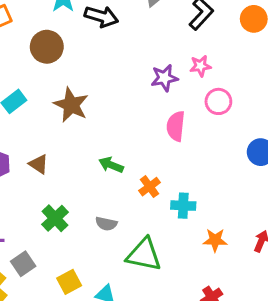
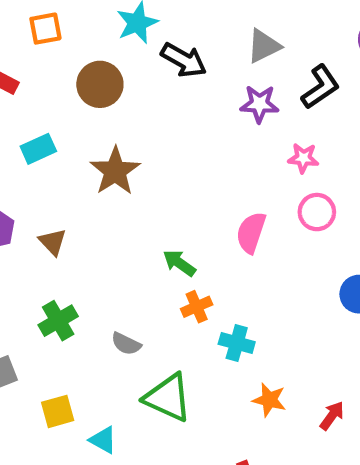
purple star: (164, 78) -> (259, 104), moved
green arrow: (111, 165) -> (179, 263), moved

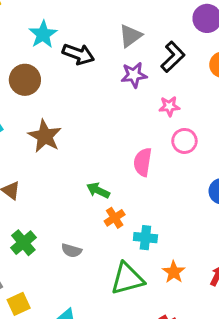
green triangle: (168, 398) -> (127, 279), moved, turned -30
orange star: (269, 400) -> (174, 272), turned 30
yellow square: (58, 411) -> (19, 304), moved

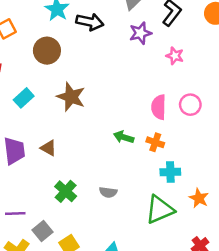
pink star: (169, 106) -> (175, 56), turned 30
pink circle: (184, 141) -> (190, 105), moved
orange cross: (115, 218) -> (155, 142), moved, turned -30

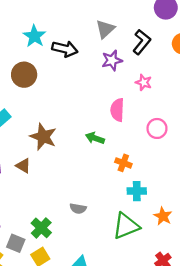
brown star: (71, 97) -> (43, 137), moved
pink semicircle: (159, 107) -> (117, 110), moved
green arrow: (124, 137) -> (95, 138), moved
green cross: (66, 191) -> (41, 228), moved
gray square: (42, 231) -> (16, 243), turned -30

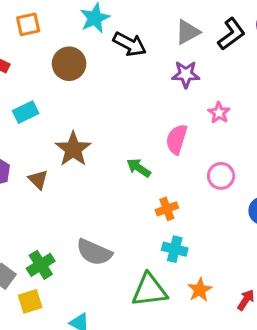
black L-shape: (142, 42) -> (231, 34), moved
orange cross: (123, 163) -> (167, 209), turned 35
gray semicircle: (78, 209) -> (94, 252), size x1.6

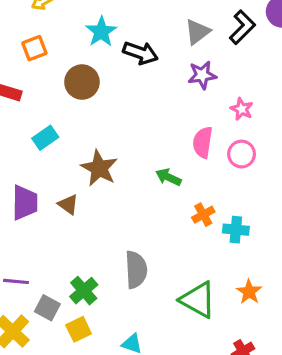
pink circle: (221, 176) -> (242, 154), moved
cyan cross: (175, 249) -> (236, 230), moved
gray semicircle: (94, 252) -> (136, 270), turned -108
green triangle: (149, 290) -> (198, 300), turned 45

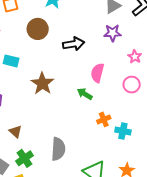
black arrow: (140, 53) -> (74, 44), moved, turned -35
cyan rectangle: (45, 138) -> (11, 61), turned 42
pink semicircle: (203, 142) -> (97, 73), moved
brown triangle: (68, 204) -> (16, 132), moved

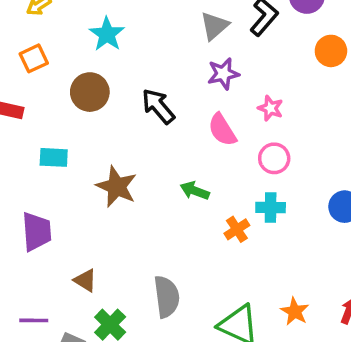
black arrow: (74, 44) -> (158, 106), turned -110
pink semicircle: (97, 73) -> (222, 130), moved, turned -36
cyan cross: (123, 131) -> (271, 208), moved

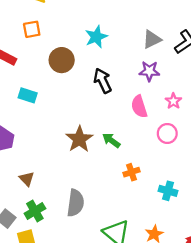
cyan star: (107, 34) -> (96, 37), moved
brown star: (117, 187) -> (79, 139), moved
cyan cross: (271, 208) -> (168, 191), moved

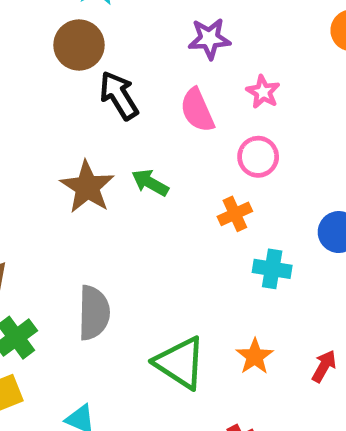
brown circle: (62, 60) -> (79, 45), moved
black arrow: (103, 81) -> (119, 95), moved
orange cross: (132, 172) -> (235, 214), moved

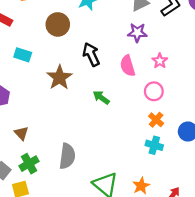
brown circle: (79, 45) -> (58, 24), moved
brown star: (87, 187) -> (59, 78), moved
orange cross: (235, 214) -> (156, 120), moved, turned -32

